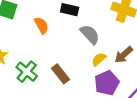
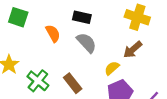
gray semicircle: (90, 34) -> (86, 43), moved
brown arrow: (124, 55) -> (133, 50), moved

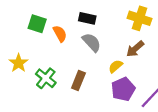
green square: (18, 17) -> (37, 24), moved
brown rectangle: (73, 83) -> (78, 80), turned 60

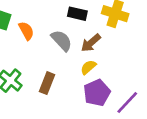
black rectangle: (87, 18) -> (77, 14), moved
brown arrow: (135, 49) -> (91, 43), moved

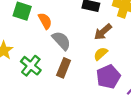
gray semicircle: (62, 40) -> (61, 41), moved

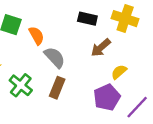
yellow semicircle: (101, 54) -> (119, 72), moved

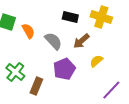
gray semicircle: (55, 57) -> (53, 41), moved
brown rectangle: (57, 88) -> (36, 86), moved
purple pentagon: (107, 97) -> (64, 69), moved

